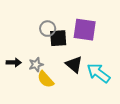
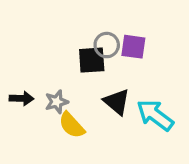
gray circle: (48, 29) -> (107, 45), moved
purple square: (85, 30) -> (133, 47), size x0.7

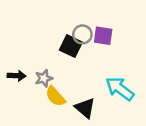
black square: (92, 60) -> (71, 46), turned 30
black triangle: (117, 102) -> (85, 108), moved

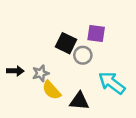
gray circle: (82, 34) -> (83, 55), moved
black triangle: (85, 108) -> (79, 101), turned -35

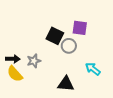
cyan arrow: (112, 83) -> (93, 69), size x0.7
yellow semicircle: (51, 90) -> (15, 74), moved

